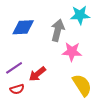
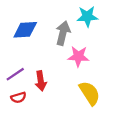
red arrow: (37, 74) -> (41, 81), turned -60

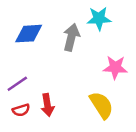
pink star: (78, 56) -> (115, 67), moved
red arrow: (41, 81) -> (47, 105), moved

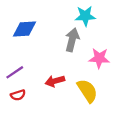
gray arrow: (71, 37) -> (72, 40), moved
red arrow: (47, 105) -> (55, 81), moved, turned 84

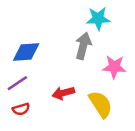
blue diamond: (25, 29) -> (26, 52), moved

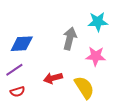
cyan star: (98, 18) -> (98, 22), moved

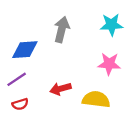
gray arrow: (70, 38) -> (62, 29), moved
yellow semicircle: (84, 87) -> (96, 99), turned -50

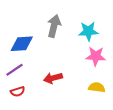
cyan star: (111, 25) -> (88, 31), moved
yellow semicircle: (96, 99) -> (97, 87), moved, size x0.7

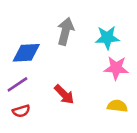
red arrow: (53, 78) -> (64, 95), turned -120

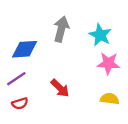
cyan star: (107, 38) -> (100, 35), turned 30

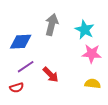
purple line: (16, 79) -> (26, 67), moved

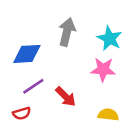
pink star: (92, 54) -> (103, 69), moved
yellow semicircle: (93, 84) -> (108, 115), moved

